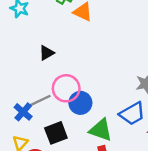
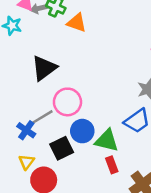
black triangle: (47, 53) -> (44, 68), size x1.6
blue circle: (80, 103) -> (82, 131), moved

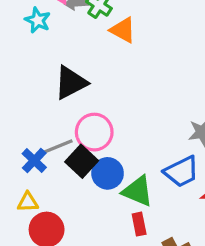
black square: (62, 148) -> (82, 161), moved, turned -30
yellow triangle: (26, 162) -> (28, 202), turned 42

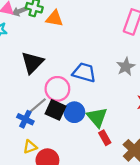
blue trapezoid: (181, 172) -> (84, 72), moved, turned -120
green triangle: (138, 191) -> (97, 117), turned 45

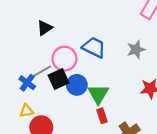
black triangle: (32, 62) -> (45, 28), size x0.7
black square: (55, 110) -> (59, 79), turned 30

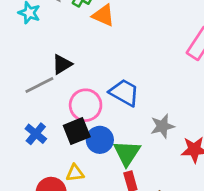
gray star: (136, 49) -> (162, 126), moved
gray line: (40, 72) -> (39, 85), moved
yellow triangle: (27, 111) -> (75, 173), moved

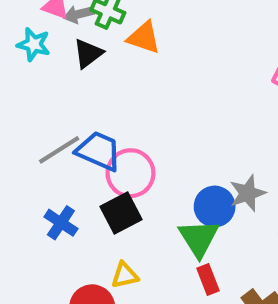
black triangle: (62, 64) -> (88, 53), moved
blue trapezoid: (124, 93) -> (99, 151), moved
blue circle: (100, 140) -> (215, 206), moved

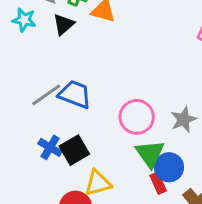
pink circle: (130, 173) -> (137, 117), moved
blue circle: (215, 206) -> (169, 167), moved
black square: (121, 213) -> (74, 150), moved
yellow triangle: (125, 275) -> (98, 183), size x1.4

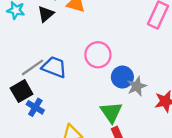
pink circle: (137, 117) -> (98, 55), moved
black square: (74, 150) -> (22, 91), moved
blue circle: (169, 167) -> (122, 77), moved

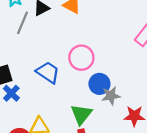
gray line: (32, 67) -> (22, 23), moved, turned -45
blue trapezoid: (54, 67) -> (48, 72), moved

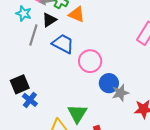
blue trapezoid: (48, 72) -> (63, 44), moved
green triangle: (81, 114) -> (77, 114), moved

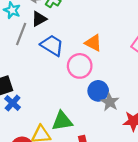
orange triangle: (77, 14) -> (93, 43), moved
gray star: (120, 93) -> (110, 102), turned -30
green triangle: (77, 114) -> (62, 121), turned 45

